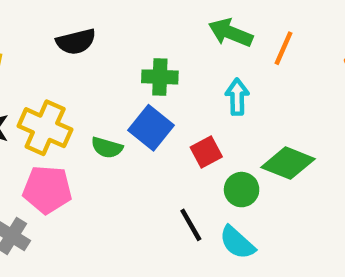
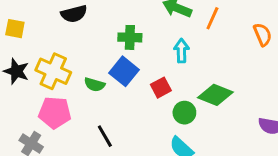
black line: (191, 225) -> (105, 136), moved

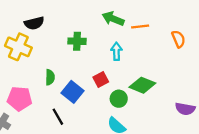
orange line: (212, 18) -> (140, 27), turned 60
yellow cross: (53, 71) -> (18, 47), moved
blue square: (124, 71) -> (73, 92), moved
green semicircle: (95, 85) -> (50, 77), turned -105

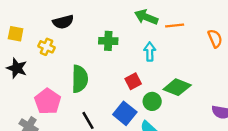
yellow cross: (18, 47) -> (46, 47), size x0.6
green semicircle: (50, 77) -> (80, 79), size x1.6
blue square: (73, 92) -> (125, 113), moved
pink pentagon: (20, 99) -> (48, 101), turned 30

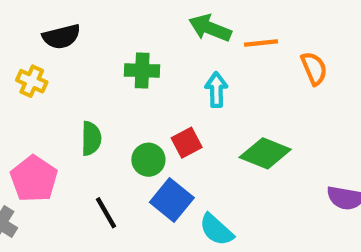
orange semicircle: (215, 39) -> (314, 68), moved
green semicircle: (80, 79) -> (91, 138), size x0.7
green circle: (152, 101) -> (148, 160), moved

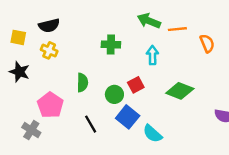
black semicircle: (61, 37) -> (49, 26), moved

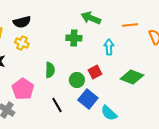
green arrow: (149, 21) -> (91, 18), moved

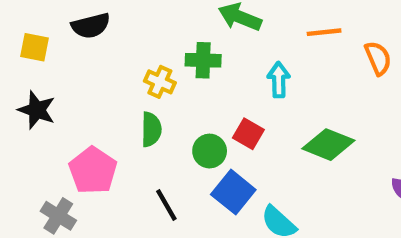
yellow cross: (22, 43) -> (160, 82), moved
red square: (95, 72) -> (248, 134), turned -32

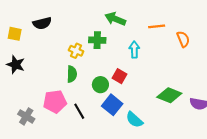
green diamond: (328, 145) -> (169, 95), moved
pink pentagon: (93, 170) -> (55, 102), moved, turned 30

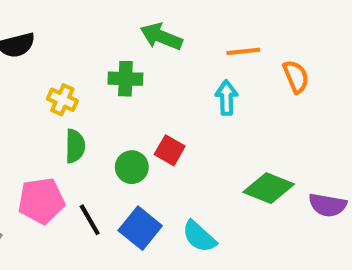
cyan arrow: (134, 50) -> (227, 98), moved
yellow cross: (76, 51) -> (62, 100), moved
blue square: (112, 105) -> (140, 228), moved

